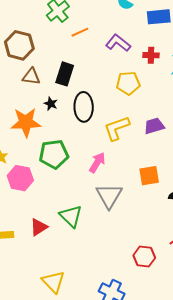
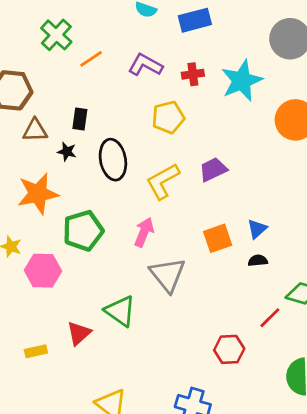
black rectangle: (65, 74) -> (80, 119), size x0.7
black star: (51, 104) -> (67, 152), moved

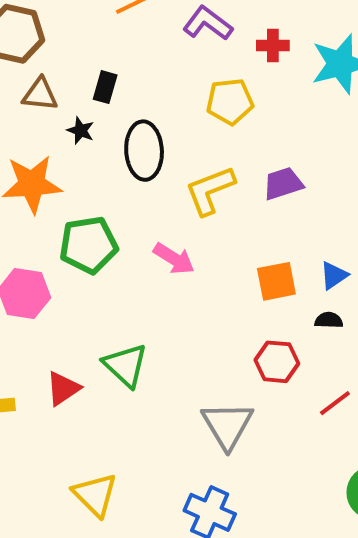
pink arrow: (144, 232) -> (174, 259), turned 92
gray triangle: (168, 275) -> (227, 425), moved
red hexagon: (229, 349) -> (277, 362), moved

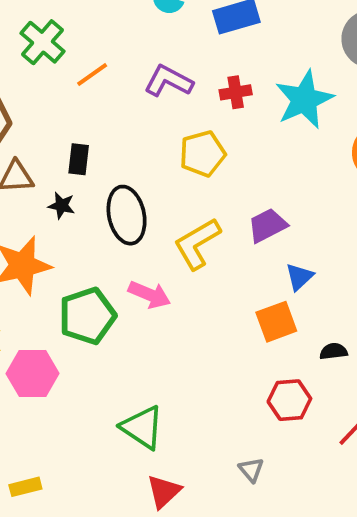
pink arrow: (174, 259) -> (149, 295), moved
blue triangle: (334, 275) -> (299, 277), moved
red triangle: (63, 388) -> (164, 491), moved
gray triangle: (227, 425) -> (251, 470), size x0.5

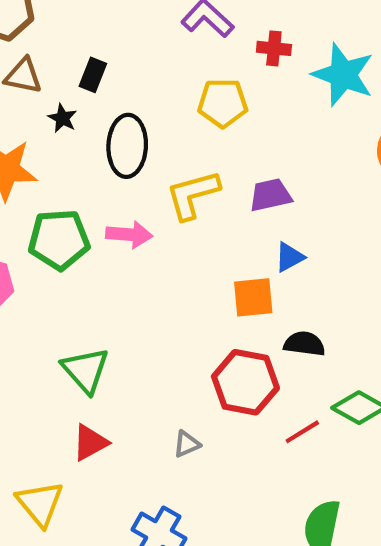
cyan star: (304, 100) -> (343, 75), turned 30
pink arrow: (149, 295) -> (129, 235), turned -33
black semicircle: (333, 351) -> (304, 344), size x1.4
red hexagon: (289, 400) -> (245, 382), size x1.4
gray triangle: (251, 470) -> (187, 444), turned 32

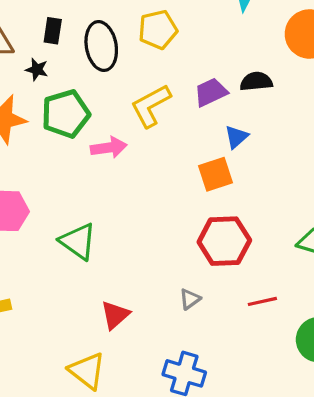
black ellipse: (127, 146) -> (101, 46), moved
green pentagon: (59, 240) -> (66, 114), moved
black semicircle: (304, 344) -> (256, 81), moved
green triangle: (85, 370) -> (78, 241), moved
red line: (302, 432) -> (262, 301), moved, turned 32

